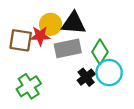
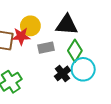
black triangle: (73, 23) -> (67, 25), moved
gray rectangle: (68, 48) -> (46, 48), size x0.7

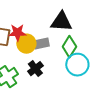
yellow circle: (30, 26) -> (26, 44), moved
black cross: (62, 73) -> (35, 69), moved

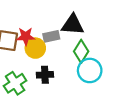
gray rectangle: (41, 44) -> (51, 36), moved
black cross: (35, 69) -> (45, 75), turned 35

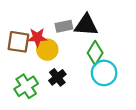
gray rectangle: (51, 36) -> (64, 26), moved
black cross: (45, 75) -> (57, 77), turned -35

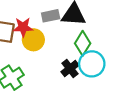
black cross: (57, 77) -> (70, 68), moved

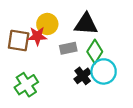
gray rectangle: (51, 16) -> (68, 48), moved
yellow circle: (33, 40) -> (47, 24), moved

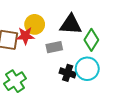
green diamond: (95, 52) -> (91, 40), moved
black cross: (83, 76) -> (68, 73), turned -35

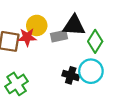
gray rectangle: (54, 47) -> (59, 36), moved

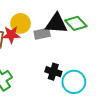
green diamond: (95, 41) -> (76, 23), moved, turned -75
cyan circle: (91, 71) -> (74, 82), moved

